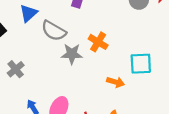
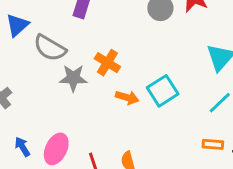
cyan square: (141, 64) -> (163, 91), turned -30
orange arrow: (115, 82) -> (127, 98), moved

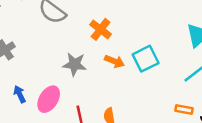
gray star: (73, 78) -> (75, 64), moved

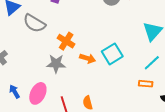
orange cross: (101, 29) -> (66, 41), moved
orange rectangle: (184, 109) -> (146, 84), moved

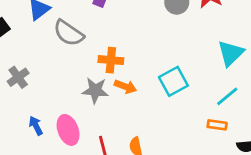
orange cross: (66, 41) -> (111, 60), turned -30
orange arrow: (88, 58) -> (125, 87), moved
pink ellipse: (38, 93) -> (68, 130), turned -50

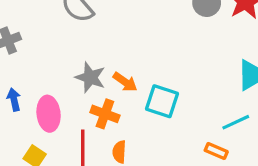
orange cross: (111, 60) -> (105, 114), moved
cyan square: (173, 81) -> (162, 101), moved, turned 32

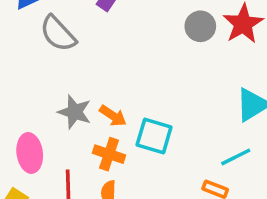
orange cross: (105, 114) -> (109, 154), moved

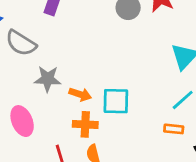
gray star: (75, 112) -> (48, 79), moved
pink ellipse: (30, 153) -> (22, 121), moved

